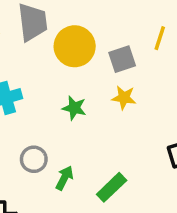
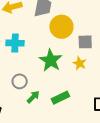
green star: (74, 108) -> (51, 60), size x1.6
green rectangle: (112, 187) -> (60, 98), moved

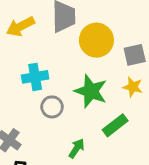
gray circle: (20, 81) -> (52, 107), moved
green rectangle: (60, 98) -> (115, 125), moved

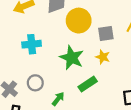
gray circle: (52, 107) -> (35, 83), moved

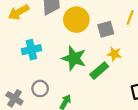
yellow star: (103, 57) -> (114, 54), moved
green rectangle: (88, 84) -> (99, 71), moved

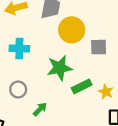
yellow star: (114, 54) -> (106, 92), moved
green star: (74, 58) -> (60, 68), turned 30

